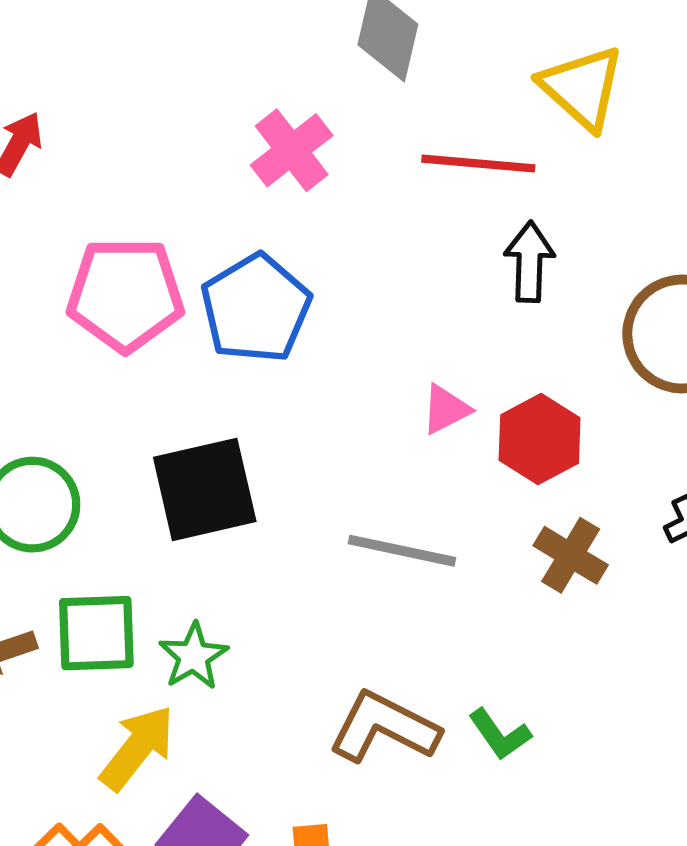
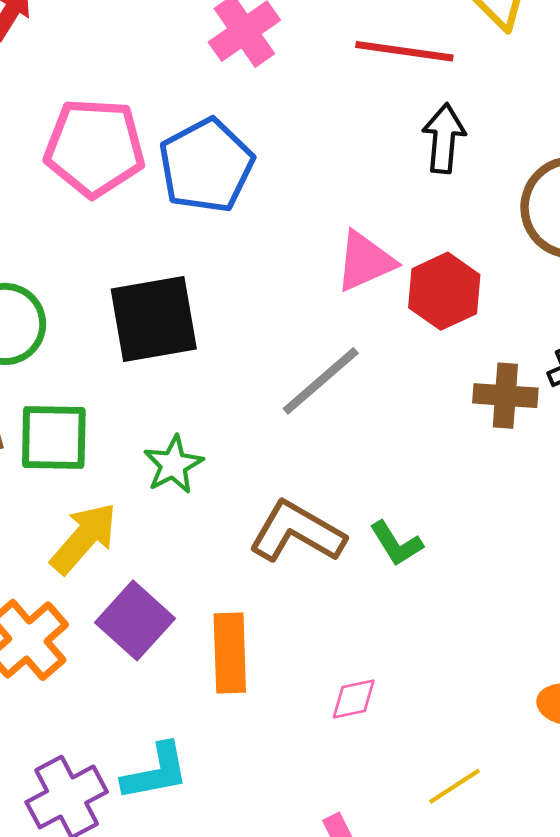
pink triangle: (446, 409) -> (365, 261), size x1.4
gray line: (402, 551) -> (321, 381), turned -56
brown cross: (571, 555) -> (505, 396), moved, turned -30
green star: (193, 656) -> (173, 465), moved

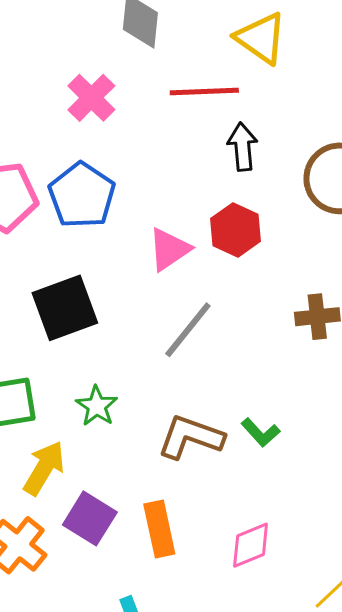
pink triangle: (365, 261) -> (169, 249), moved
red hexagon: (444, 291) -> (235, 230), moved
pink diamond: (354, 699) -> (251, 545), size x1.4

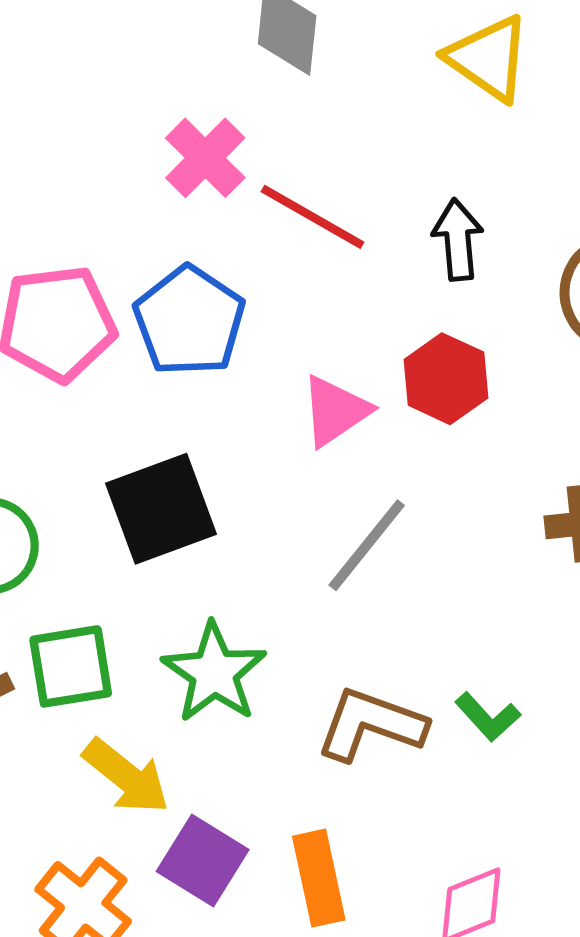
red line: (204, 92) -> (312, 217), moved, turned 32
green star: (97, 406) -> (214, 673), size x1.5
yellow arrow: (44, 468) -> (126, 776), turned 98

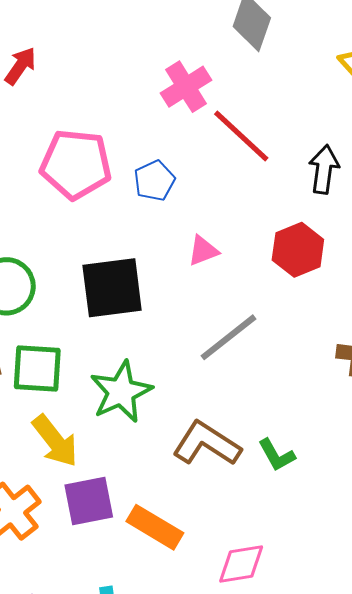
blue pentagon: (189, 321) -> (154, 181), size x0.6
pink triangle: (335, 411) -> (203, 251), moved, size x0.7
purple square: (203, 860) -> (89, 501), turned 34
orange rectangle: (319, 878) -> (155, 527), turned -60

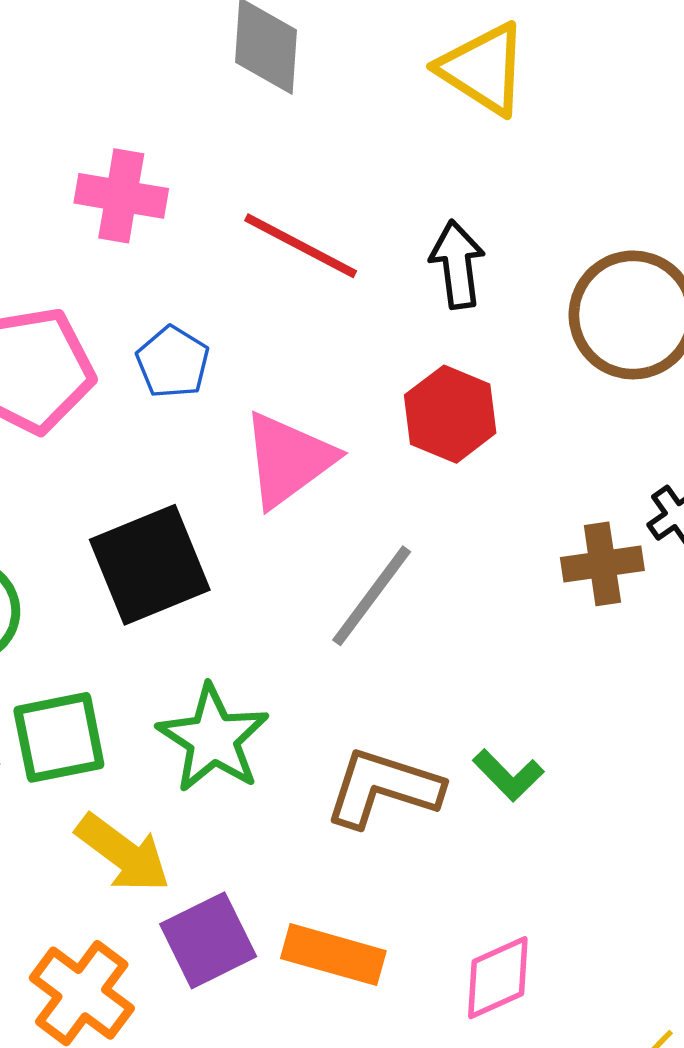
pink cross: (186, 87) -> (121, 196), moved, turned -33
pink triangle: (203, 251) -> (288, 459), size x1.8

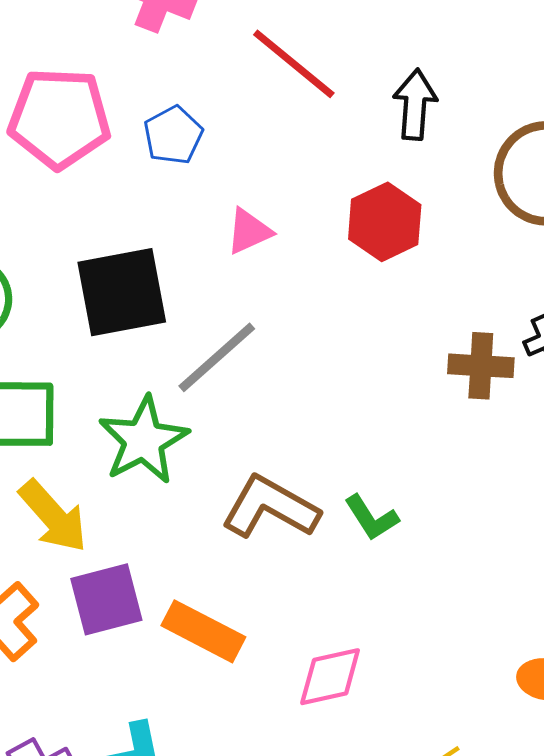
pink triangle: (288, 459) -> (249, 231), size x0.6
gray line: (372, 596) -> (217, 357), moved

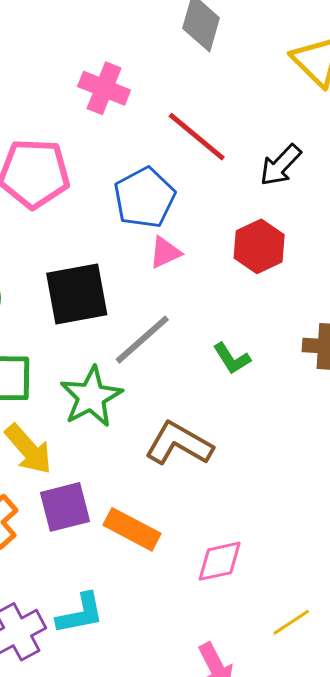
black arrow: (415, 105) -> (280, 165), turned -141
blue pentagon: (173, 135) -> (144, 198), moved, size x1.5
green L-shape: (371, 518) -> (232, 358), moved

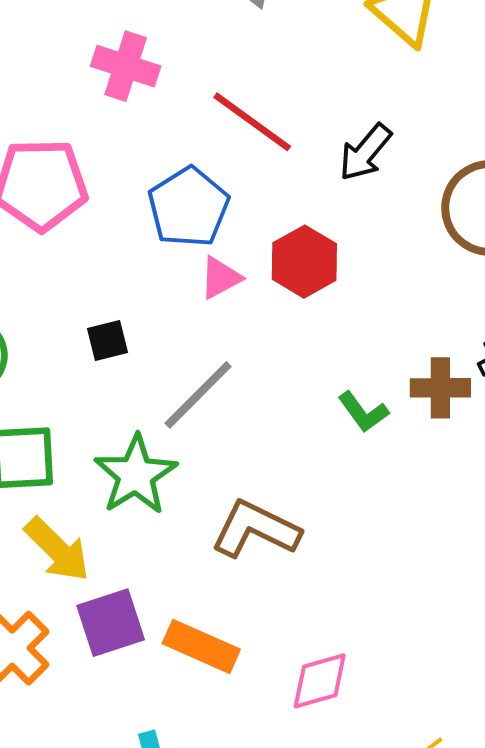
red hexagon: (259, 246) -> (304, 262), moved
black square: (77, 294) -> (107, 340), size x0.5
green L-shape: (232, 358) -> (363, 412), moved

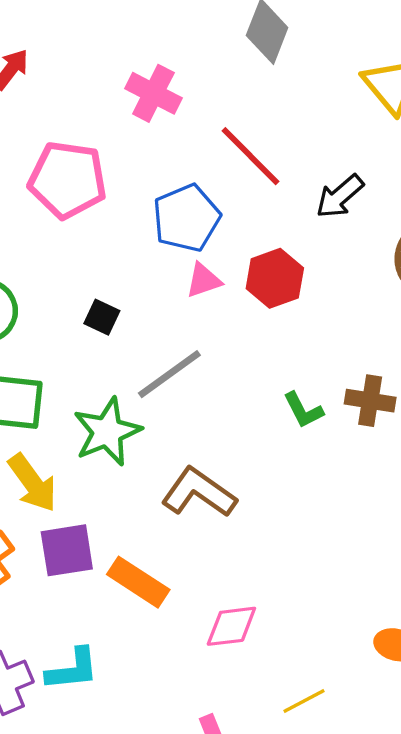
black square: (107, 340) -> (102, 317), turned 30

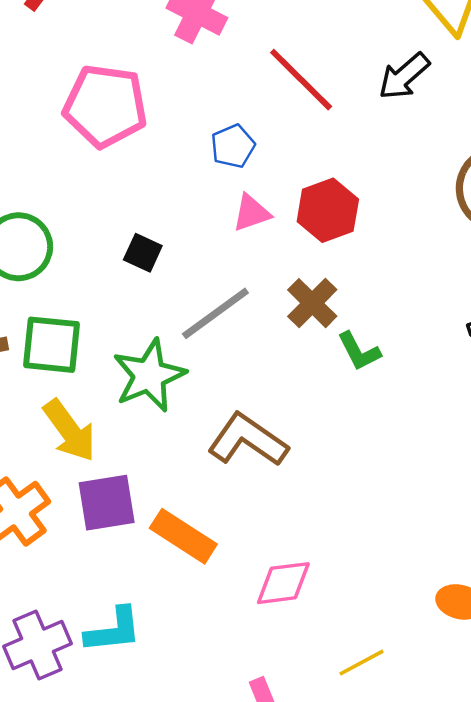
black arrow: (340, 196) -> (404, 76), moved
blue pentagon: (186, 218) -> (233, 146), size x0.6
brown cross: (370, 401) -> (312, 303), moved, turned 36

